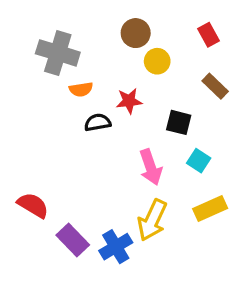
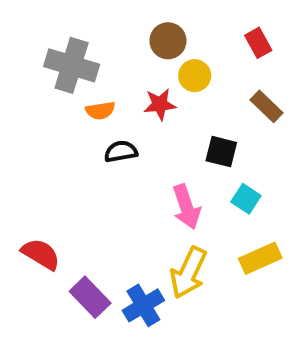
red star: (129, 101) -> (160, 104), moved

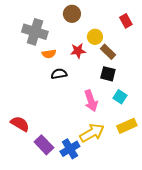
brown circle: (168, 41) -> (72, 14), moved
brown rectangle: (266, 106) -> (108, 52), moved
yellow arrow: (188, 273) -> (92, 133), turned -145

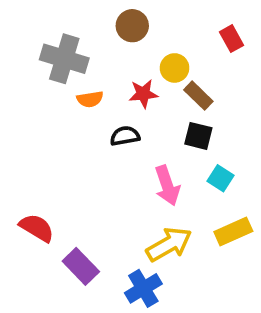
black semicircle: (59, 74) -> (125, 136), moved
blue cross: (70, 149) -> (143, 288), moved

